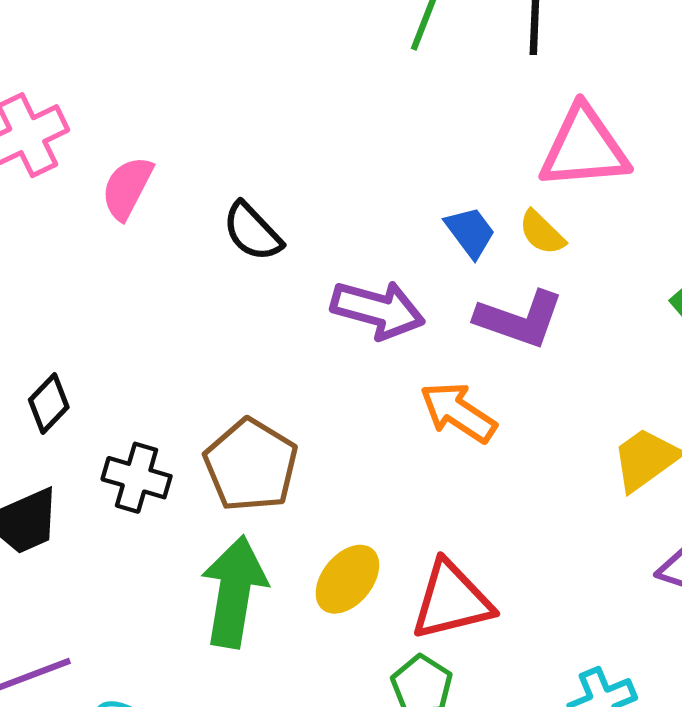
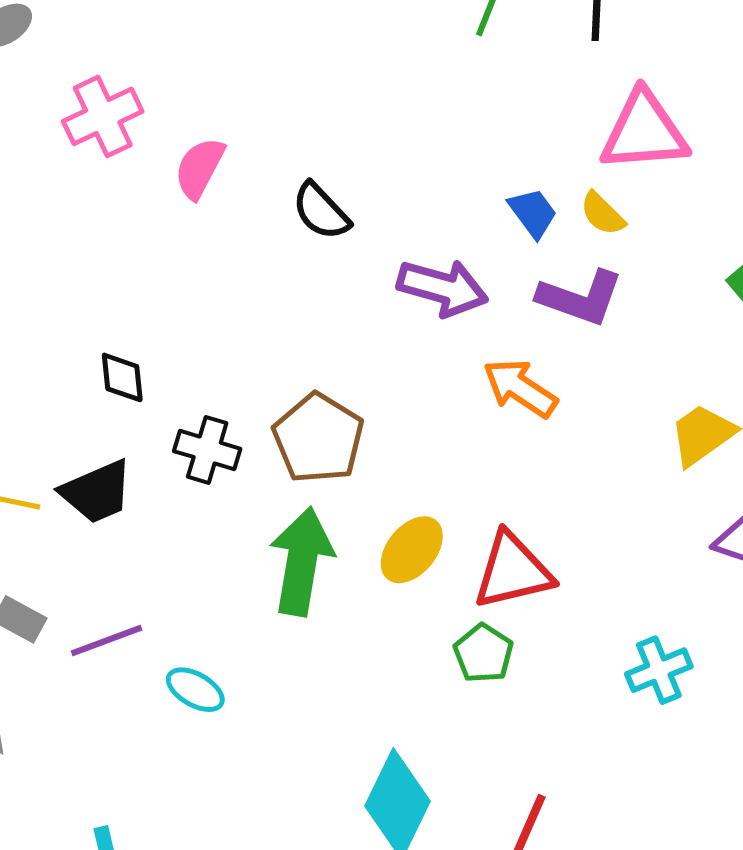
black diamond: (49, 403) -> (122, 377), turned -50

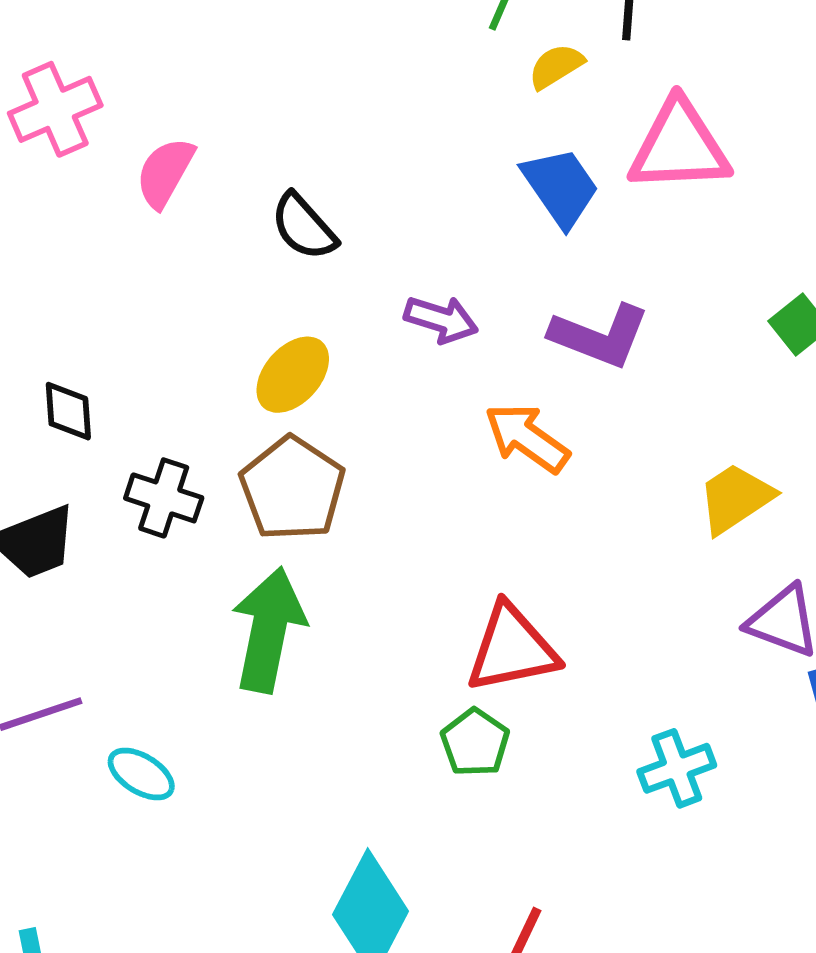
blue trapezoid: (533, 213) -> (561, 187), moved, size x1.4
yellow semicircle: (603, 214) -> (556, 66), moved, turned 102
purple arrow: (443, 288) -> (441, 319), size x0.7
yellow ellipse: (412, 550) -> (293, 375), moved

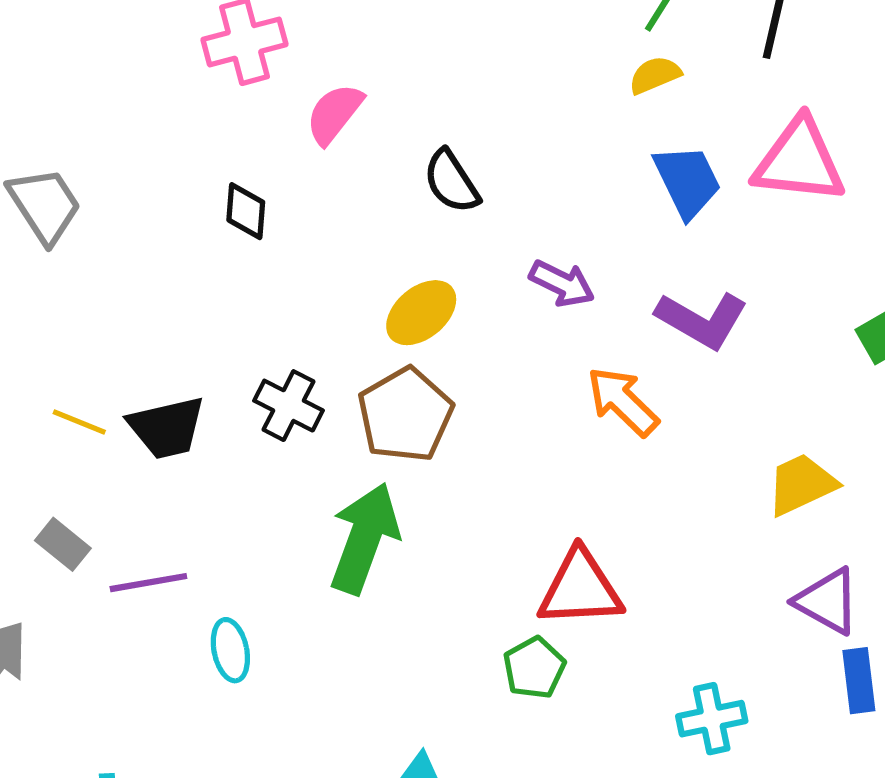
yellow semicircle: (556, 66) -> (655, 75), moved
black diamond: (68, 411) -> (246, 211), moved
cyan ellipse: (141, 774) -> (230, 650), turned 38

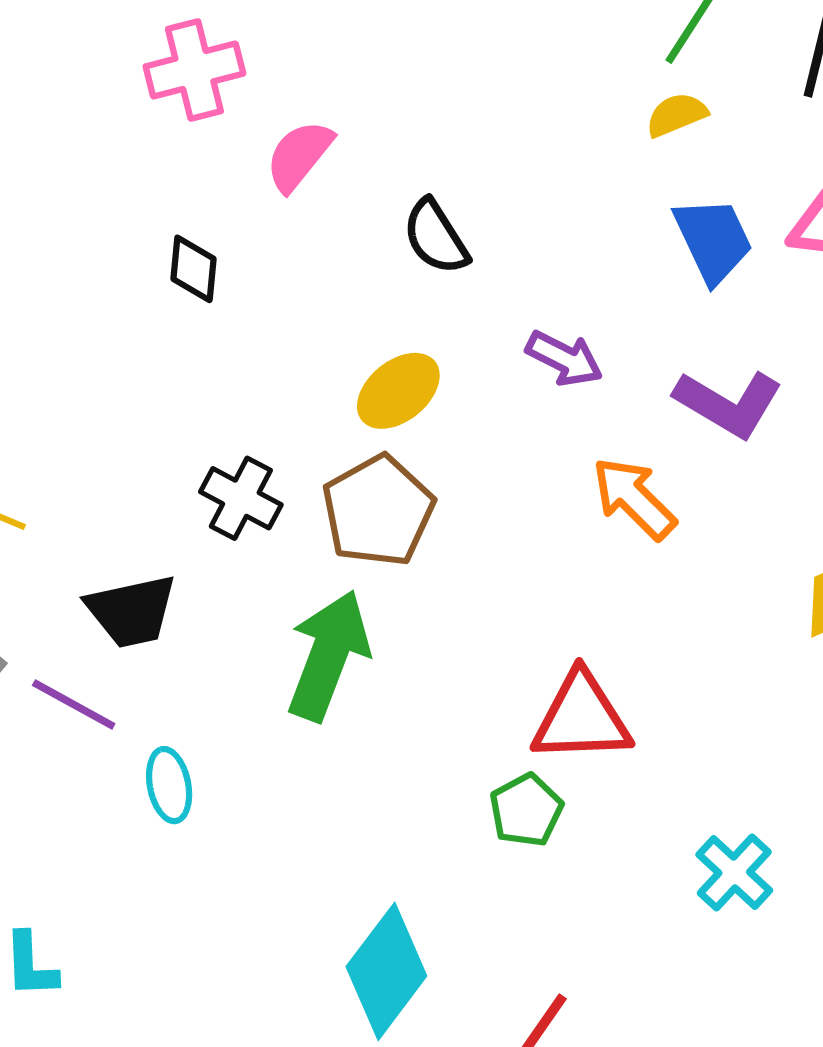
black trapezoid: (167, 428) -> (132, 611), moved
purple line: (148, 583) -> (74, 704), turned 38
cyan cross: (712, 719) -> (734, 873), turned -36

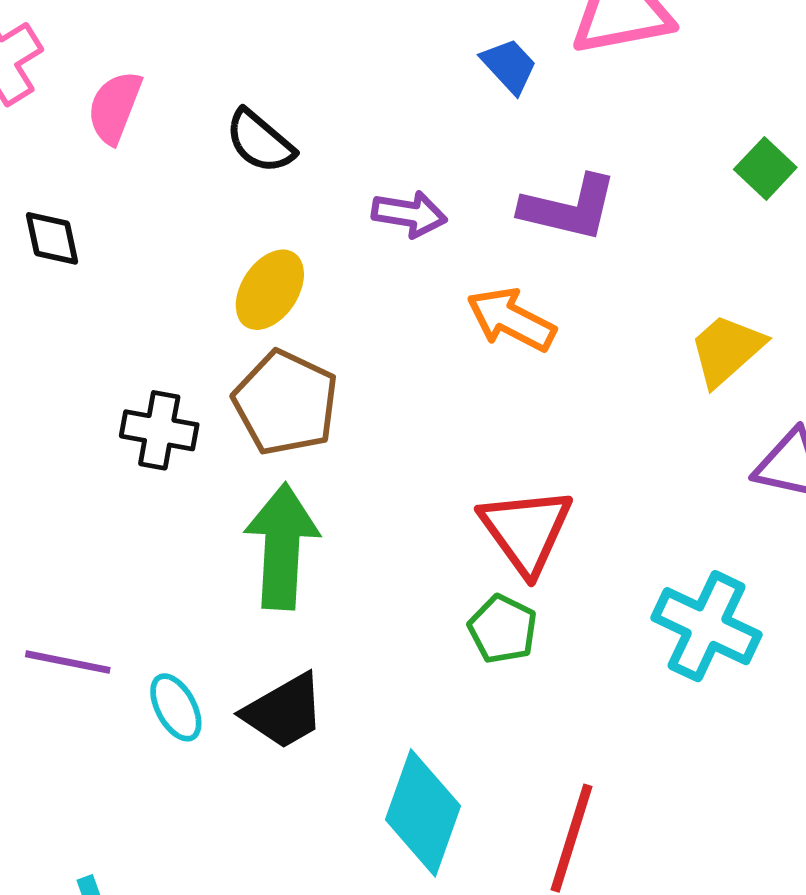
blue trapezoid: (713, 240) -> (509, 66), size x0.7
black trapezoid: (132, 611) -> (284, 711), moved
red triangle: (581, 718) -> (526, 531), turned -46
cyan cross: (734, 873) -> (707, 626), size x1.4

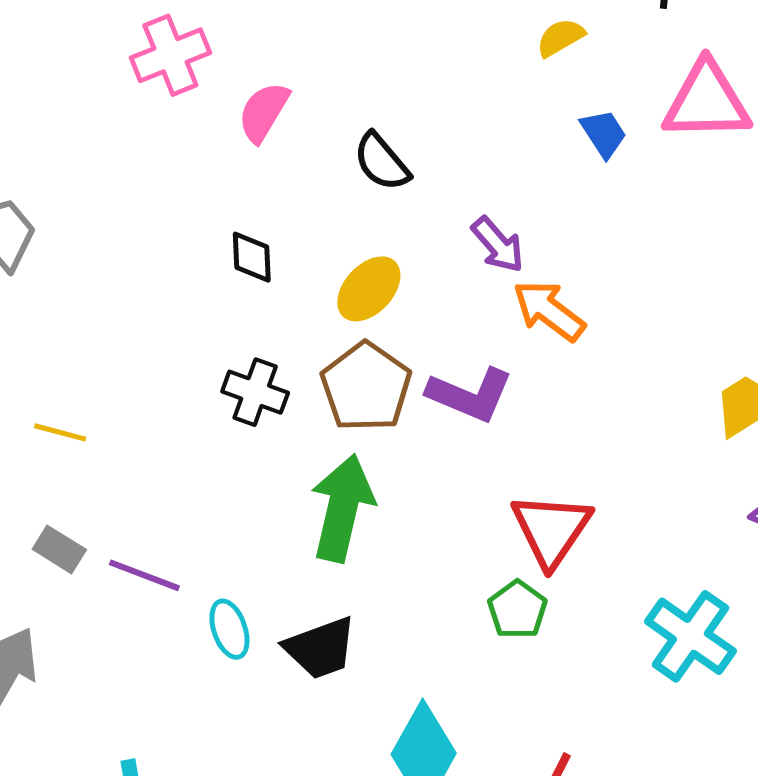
purple L-shape: (569, 208) -> (470, 395), moved
purple arrow: (409, 214) -> (498, 245), turned 30
black diamond: (52, 238) -> (252, 257), moved
orange arrow: (511, 319) -> (549, 311), moved

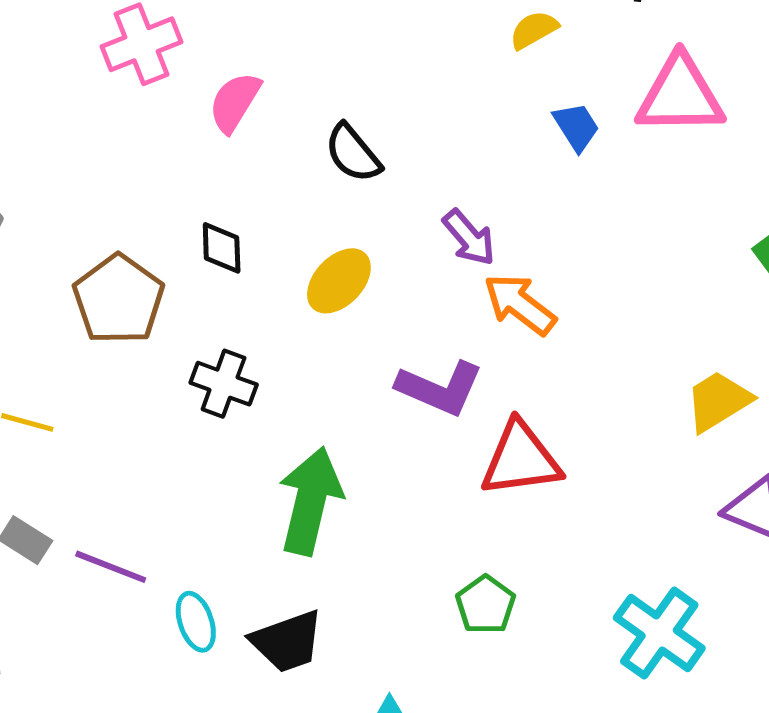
brown pentagon: (366, 387) -> (119, 299), moved
red triangle: (551, 530) -> (521, 459), moved, turned 48

